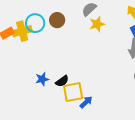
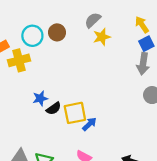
yellow cross: (22, 31) -> (19, 60), moved
black semicircle: (62, 81) -> (54, 108), moved

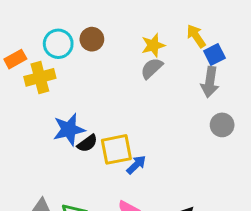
gray semicircle: (93, 20) -> (152, 68), moved
yellow arrow: (142, 25) -> (196, 36), moved
blue star: (40, 98) -> (69, 130), size x1.5

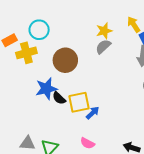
brown circle: (92, 39) -> (65, 60), moved, size x1.5
black semicircle: (87, 143) -> (59, 98), turned 80

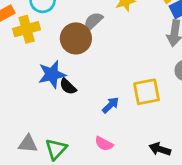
gray semicircle: (103, 47) -> (93, 21), moved
yellow square: (79, 102) -> (147, 92), moved

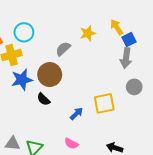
brown circle: (76, 38) -> (50, 75), moved
blue star: (52, 74) -> (22, 80), moved

